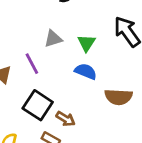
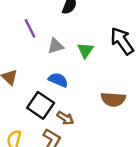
purple line: (32, 64) -> (30, 28), moved
blue semicircle: (86, 71) -> (58, 80), moved

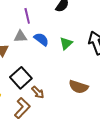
gray triangle: (56, 46) -> (20, 36), moved
blue semicircle: (58, 80) -> (41, 39), moved

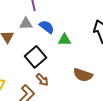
green triangle: (66, 43) -> (64, 40), moved, turned 40
black square: (21, 78) -> (35, 57), moved

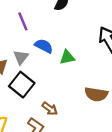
gray triangle: (26, 24) -> (21, 57), moved, turned -40
black square: (35, 57) -> (22, 85), moved

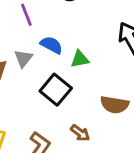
black square: (22, 85) -> (56, 90), moved
brown arrow: (50, 109) -> (80, 133), moved

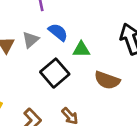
brown semicircle: (115, 105) -> (107, 80), moved

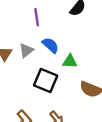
black square: (55, 73) -> (46, 80), turned -30

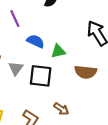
gray triangle: (26, 50) -> (16, 68), moved

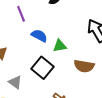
gray triangle: (16, 68) -> (15, 82), moved, turned -32
black square: (41, 76) -> (42, 68), turned 30

